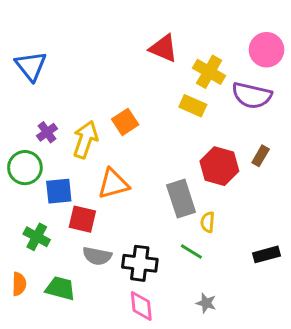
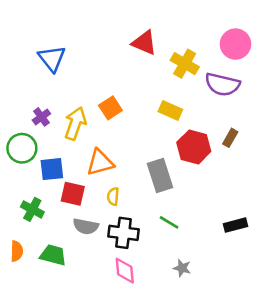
blue triangle: (31, 66) -> (52, 58), moved
yellow rectangle: (193, 106) -> (170, 110), moved
yellow semicircle: (208, 222) -> (113, 196), moved

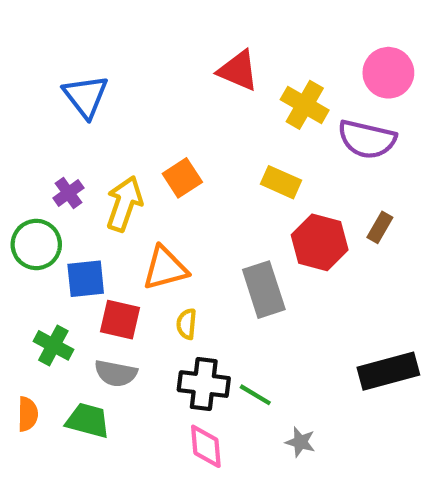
green line: (169, 222) -> (255, 395), moved
black rectangle: (235, 225) -> (388, 371), size x1.5
gray semicircle: (86, 226) -> (116, 373), moved

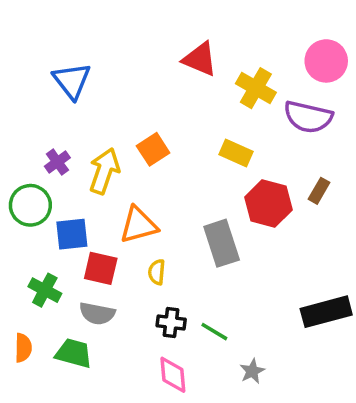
black cross: (204, 384) -> (171, 323), size x0.7
gray star: (300, 442) -> (252, 371), turned 30

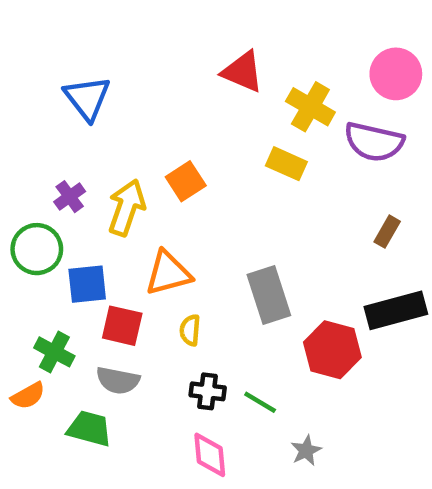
yellow rectangle: (236, 153) -> (286, 164), moved
red hexagon: (268, 203) -> (332, 350), moved
black rectangle: (326, 312) -> (396, 310), moved
orange semicircle: (23, 348) -> (28, 396), moved, turned 60

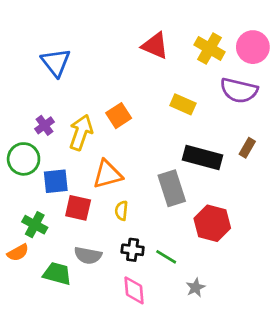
yellow cross: (310, 107) -> (210, 48), moved
black rectangle: (396, 310) -> (203, 158), moved, turned 30
gray semicircle: (118, 380) -> (88, 255), moved

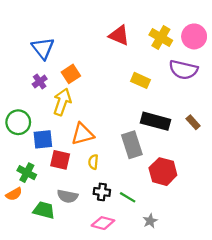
orange square: (119, 116) -> (71, 74), moved
purple cross: (45, 125) -> (40, 81), moved
brown rectangle: (247, 148) -> (193, 122), moved, turned -72
pink diamond: (134, 290) -> (103, 223), turned -70

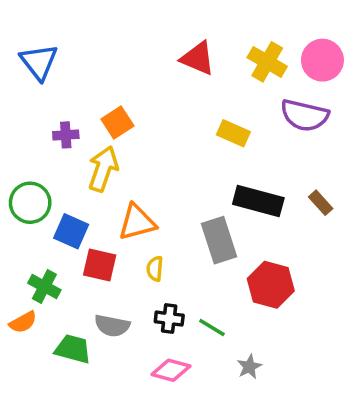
blue triangle: (43, 48) -> (39, 62), moved
purple cross: (40, 81) -> (66, 135), turned 32
blue square: (43, 139) -> (71, 231), turned 30

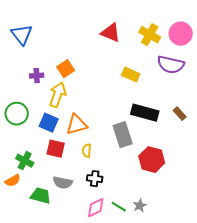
blue square: (71, 231) -> (49, 123), moved
green line: (212, 327) -> (119, 207), moved
pink diamond: (171, 370) -> (96, 208), turned -40

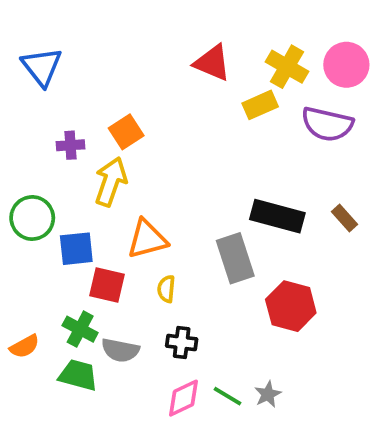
yellow rectangle: (131, 75) -> (260, 105), moved, turned -48
blue square: (49, 123) -> (76, 249), moved, turned -30
green cross: (25, 161) -> (80, 329), moved

